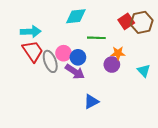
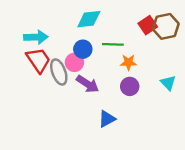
orange star: (118, 53) -> (129, 62), moved
blue circle: (78, 57) -> (83, 49), moved
purple circle: (112, 65) -> (130, 86), moved

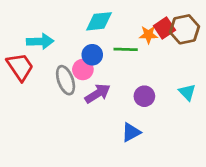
red trapezoid: (38, 60) -> (20, 67), moved
orange star: (129, 62) -> (148, 35), moved
purple arrow: (88, 84) -> (98, 94), turned -65
blue triangle: (107, 119) -> (131, 132), moved

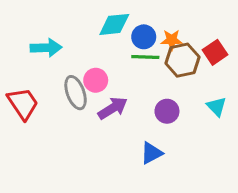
red square: (164, 28) -> (215, 52), moved
brown hexagon: (185, 29) -> (182, 60), moved
blue circle: (92, 55) -> (144, 37), moved
red trapezoid: (20, 67) -> (23, 103), moved

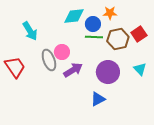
orange star: (172, 40) -> (110, 13), moved
cyan arrow: (46, 48) -> (30, 31), turned 60
purple circle: (167, 111) -> (108, 72), size x1.5

